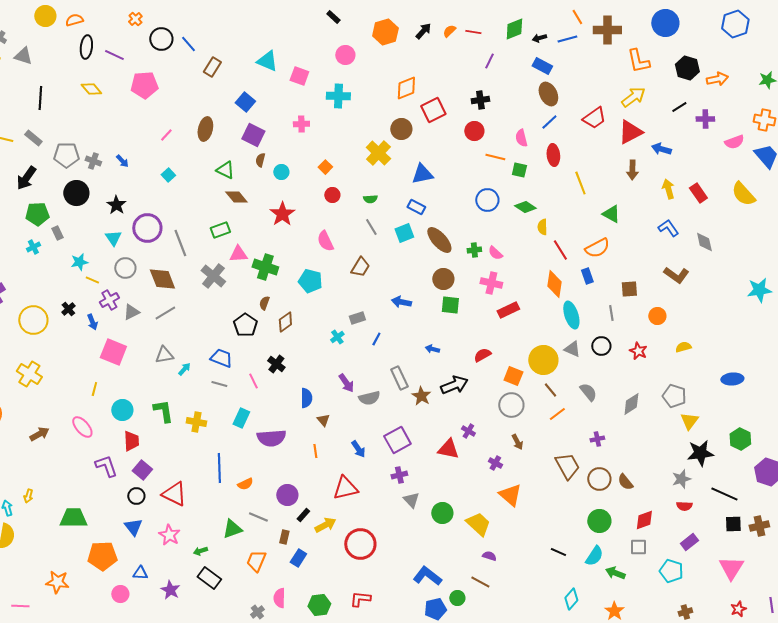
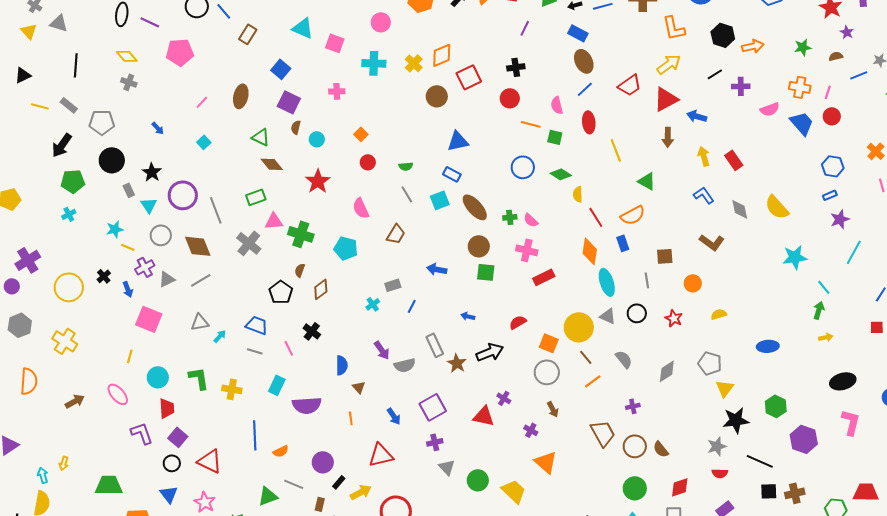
yellow cross: (378, 153) -> (414, 63), moved, size x0.7
gray cross: (93, 161) -> (129, 82), moved
yellow semicircle: (743, 194) -> (777, 207), moved
gray rectangle: (57, 233) -> (129, 190), moved

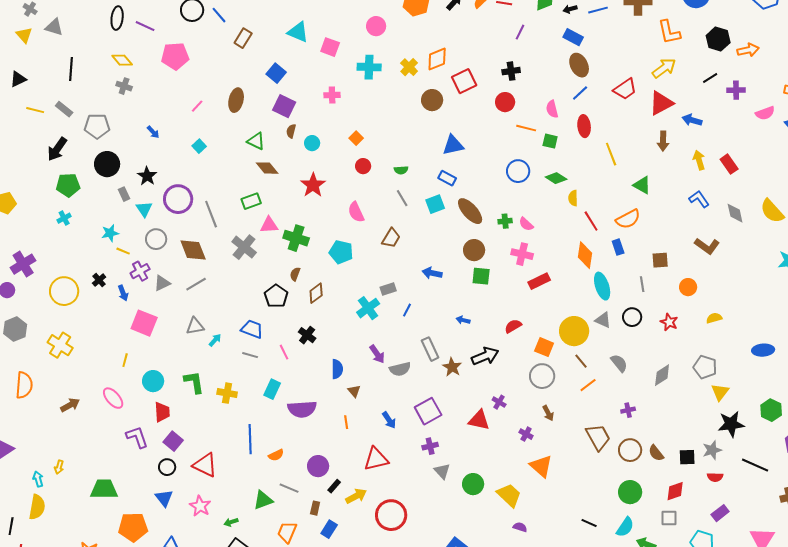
cyan cross: (373, 304) -> (368, 308), size x1.6
black square: (769, 491) -> (687, 457), moved

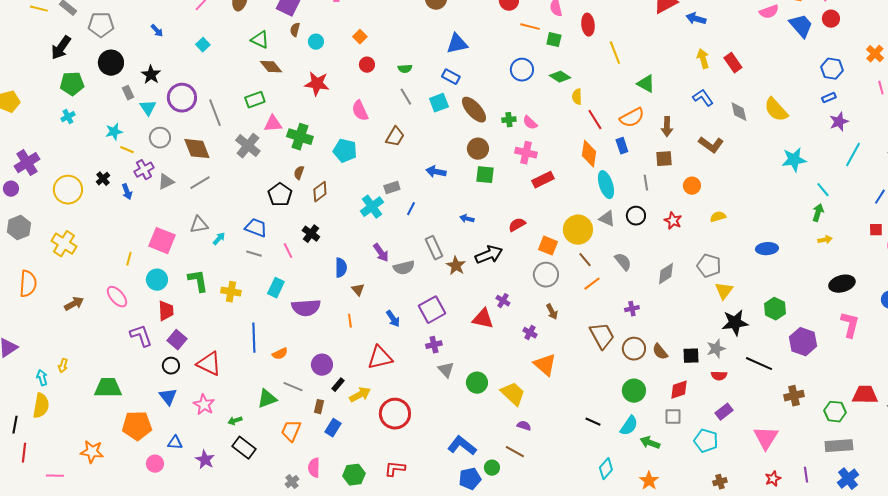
brown arrow: (663, 141) -> (667, 127), moved
red star: (313, 185) -> (317, 84), turned -30
pink square: (144, 323) -> (162, 241), moved

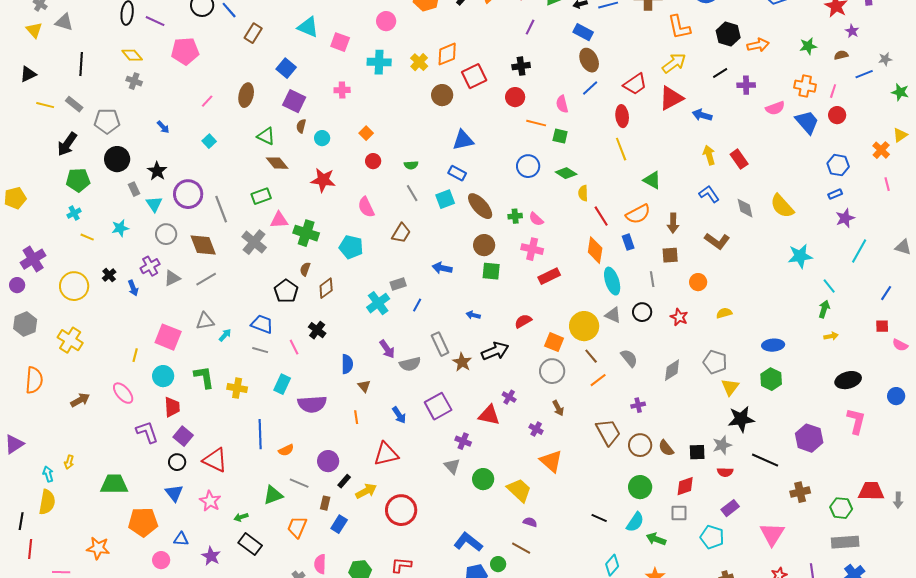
red ellipse: (588, 25) -> (622, 116), moved
yellow line: (127, 150) -> (87, 237), moved
green hexagon: (775, 309) -> (771, 379), moved
purple cross: (434, 345) -> (463, 441), moved, turned 35

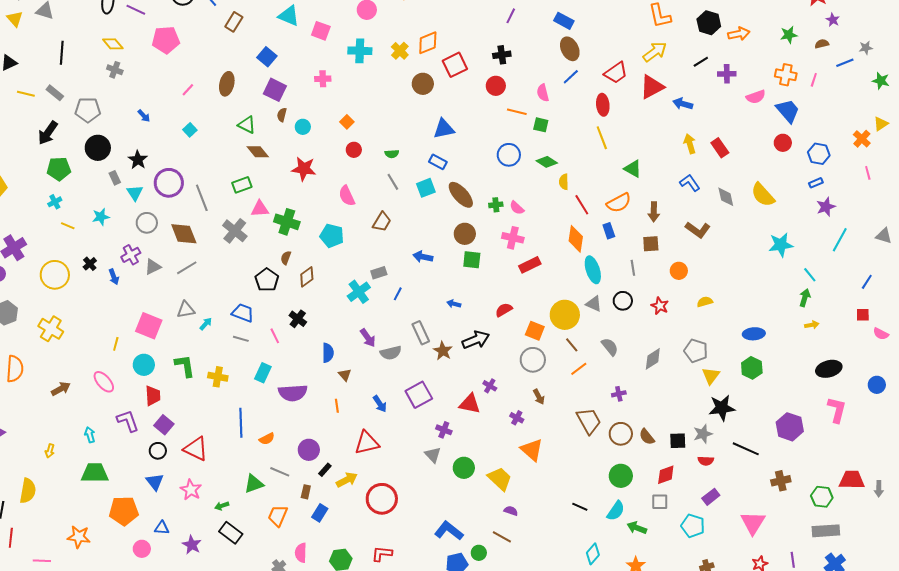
red circle: (837, 115) -> (783, 143), moved
cyan arrow: (48, 474) -> (90, 435), moved

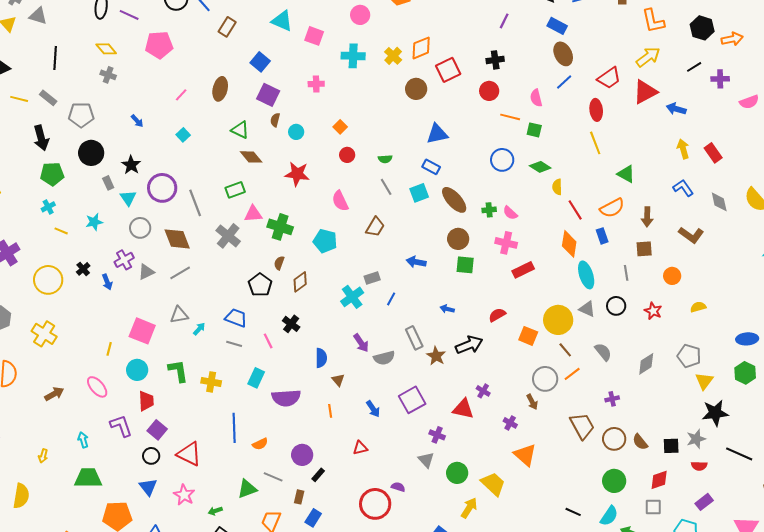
black arrow: (48, 133) -> (41, 138), turned -50
gray circle: (533, 360) -> (545, 379), moved
red triangle: (367, 443) -> (360, 448), size x0.6
yellow arrow: (347, 480) -> (469, 508), moved, turned -30
purple semicircle: (511, 511) -> (398, 487), moved

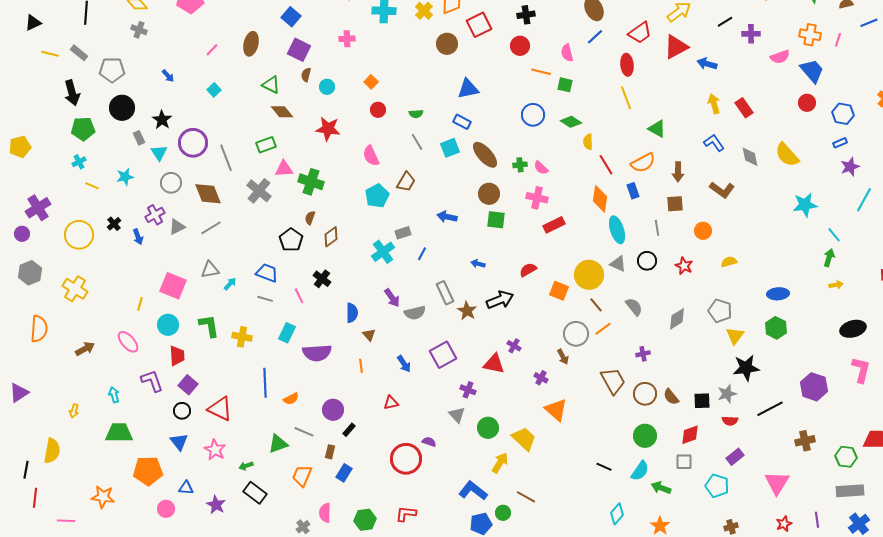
cyan pentagon: (325, 241) -> (377, 196), moved, turned 30
black line: (739, 454) -> (770, 409), turned -52

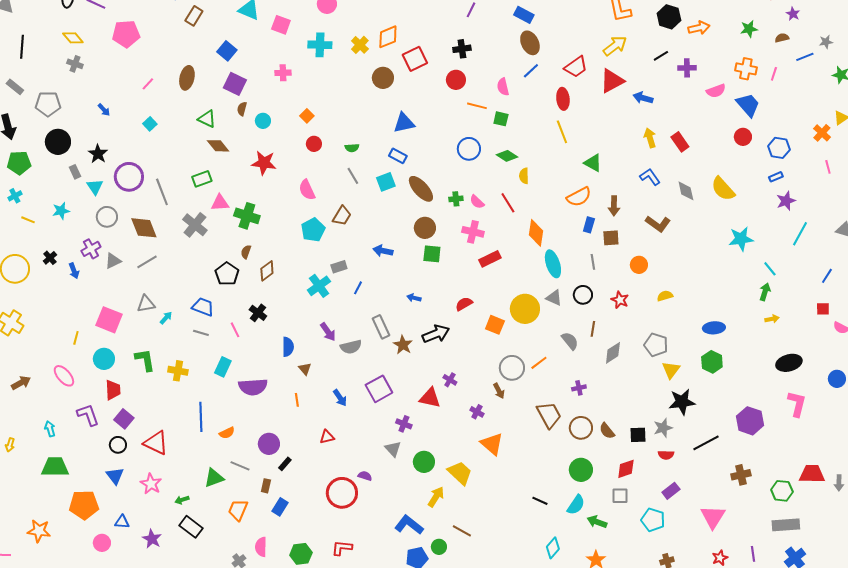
red line: (606, 165) -> (508, 203), moved
blue rectangle: (633, 191) -> (589, 225), moved, turned 35
brown line: (596, 305) -> (593, 329), moved, turned 49

